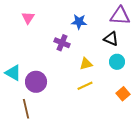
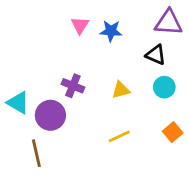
pink triangle: (28, 18) -> (80, 25), moved
purple cross: (62, 43) -> (73, 86), moved
yellow line: (85, 86) -> (119, 136), moved

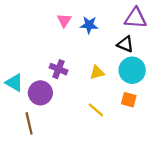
cyan circle: (164, 87) -> (132, 70), size x1.5
orange square: (173, 132) -> (129, 100), moved, turned -35
yellow line: (119, 136) -> (96, 110), turned 66

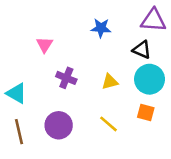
pink triangle: (64, 20) -> (45, 45), moved
purple circle: (40, 93) -> (59, 125), moved
brown line: (29, 123) -> (19, 132), moved

